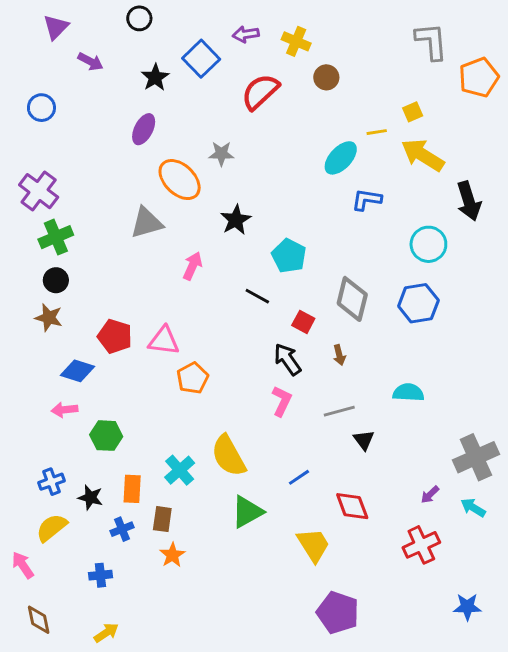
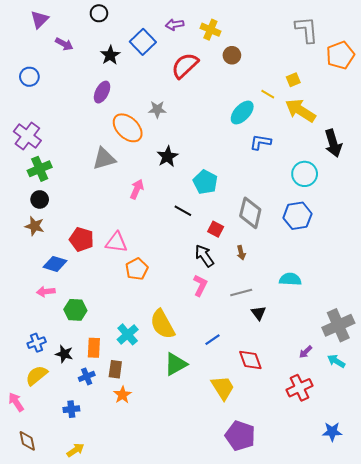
yellow line: (377, 132) -> (268, 94), turned 40

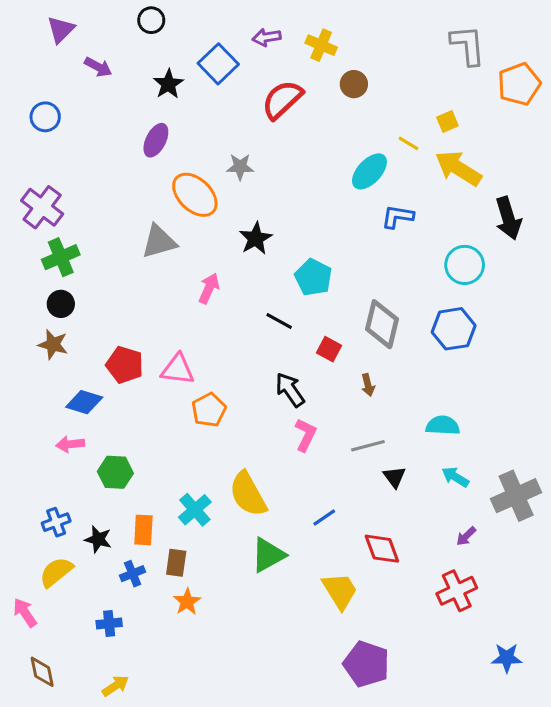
black arrow: (204, 256) -> (290, 390), moved
cyan arrow: (336, 361) -> (455, 477), moved

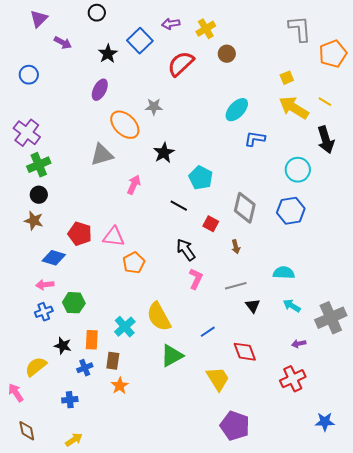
yellow cross: (321, 45) -> (206, 29), turned 36
yellow line: (408, 143) -> (325, 102), moved
blue cross: (56, 522) -> (44, 312), moved
purple arrow: (466, 536) -> (299, 344), turned 32

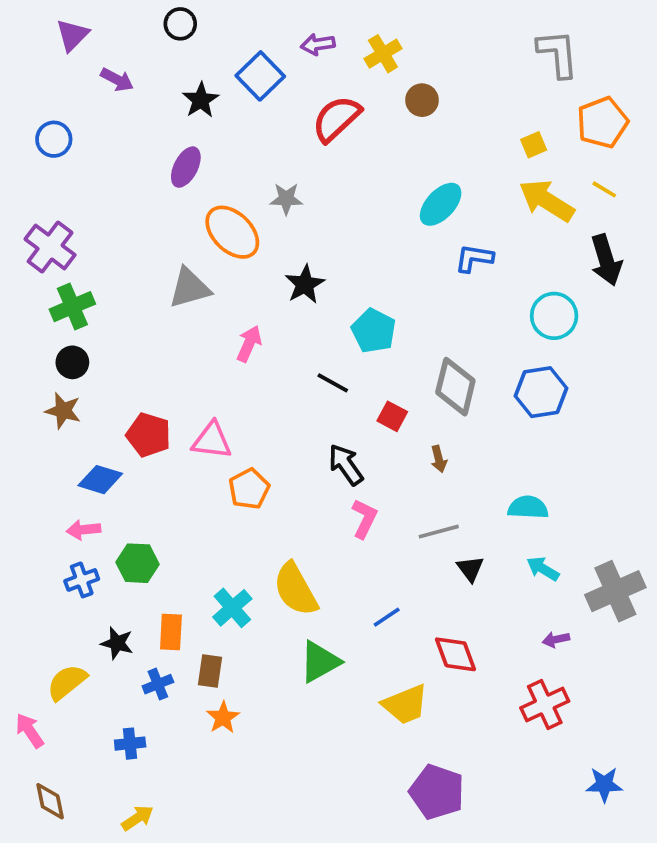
orange pentagon: (333, 54) -> (602, 122), moved
yellow trapezoid: (218, 379) -> (405, 705), turned 100

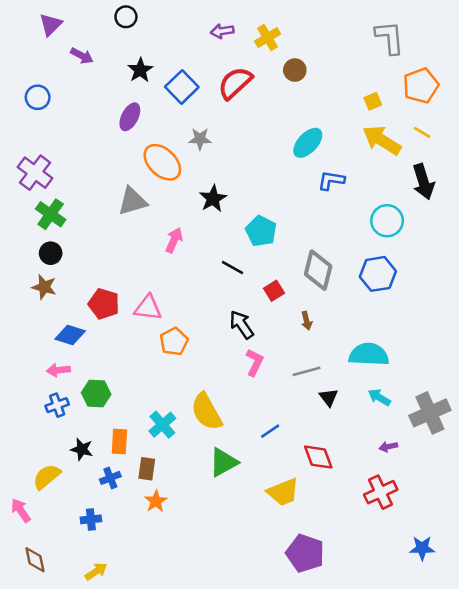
blue square: (260, 76) -> (182, 87), moved
green cross: (72, 307) -> (51, 214), turned -32
red square: (392, 416) -> (274, 291), turned 30
cyan semicircle: (528, 507) -> (369, 354), size x1.4

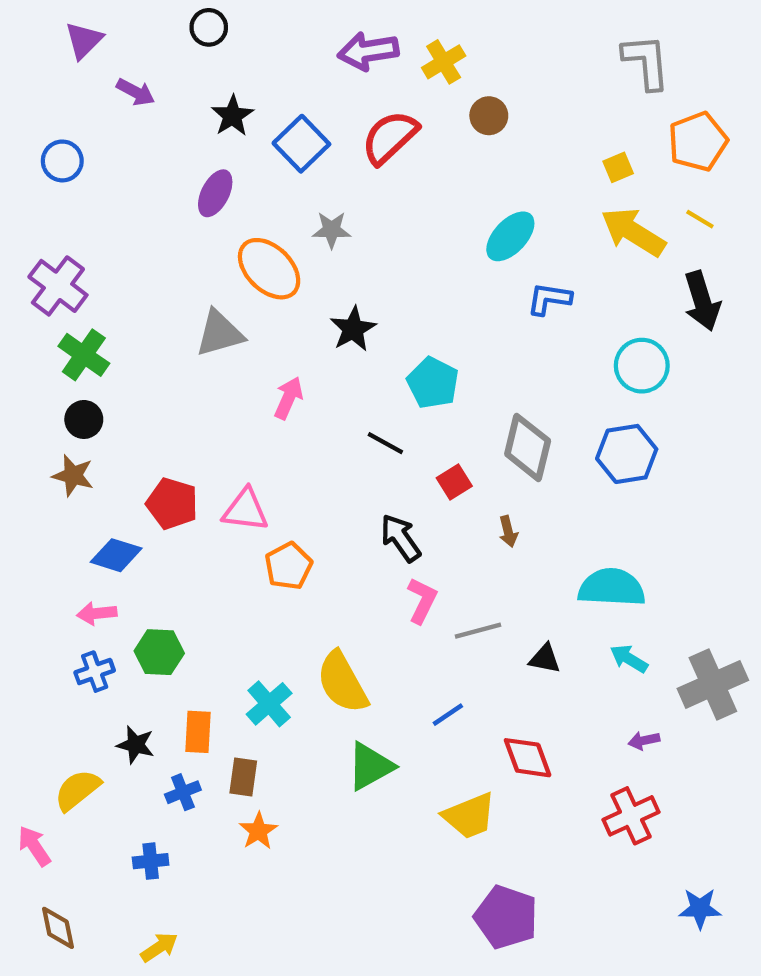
purple arrow: (222, 31) -> (368, 51), size x1.5
gray line: (306, 371) -> (478, 631), moved
black triangle: (329, 397) -> (545, 659), turned -42

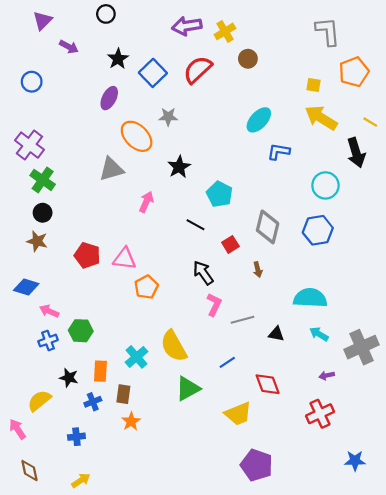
yellow square: (618, 167) -> (313, 85), turned 32
yellow line: (700, 219) -> (370, 122), moved
blue diamond: (116, 555) -> (26, 287), moved
pink arrow: (97, 613) -> (49, 311), turned 30

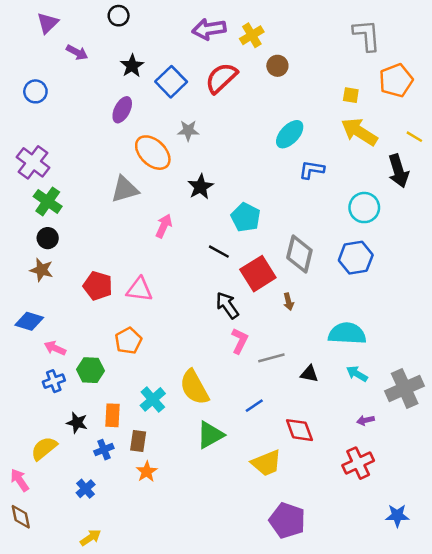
red square: (230, 244) -> (258, 274), size x1.8
orange pentagon: (146, 287) -> (128, 341), moved
blue cross: (76, 437) -> (86, 489), turned -35
brown diamond: (29, 471) -> (21, 517), moved

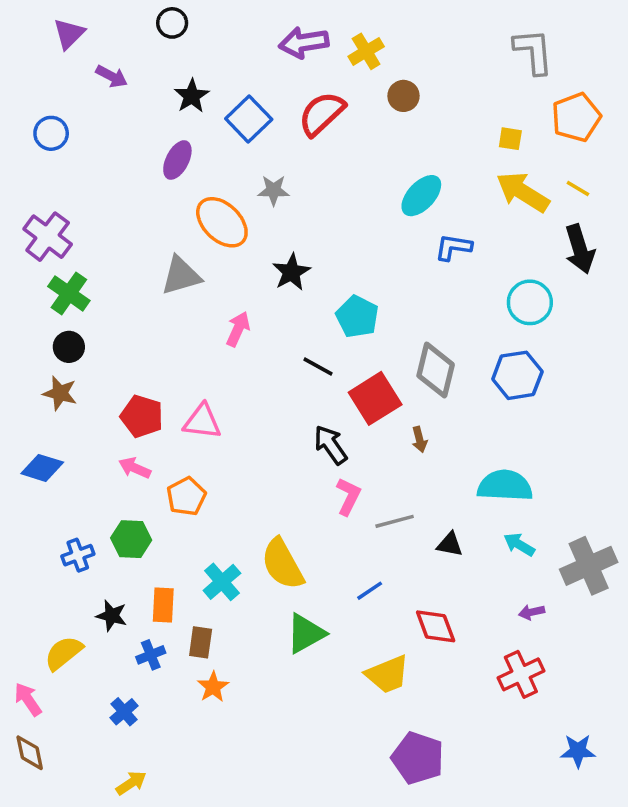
yellow line: (414, 137) -> (578, 188), moved
pink arrow: (55, 348) -> (135, 468), moved

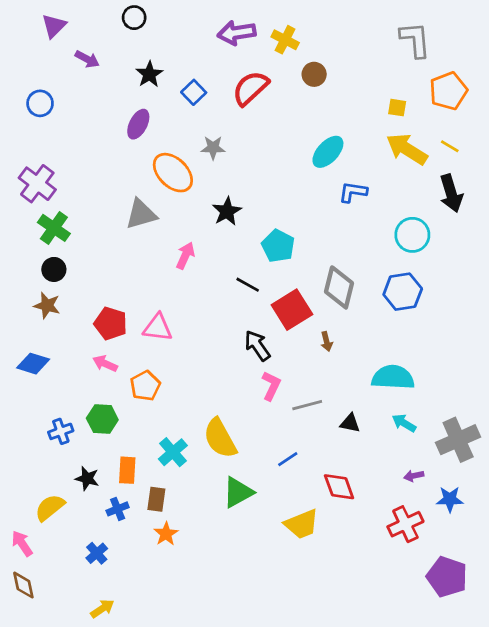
yellow cross: (366, 51) -> (285, 40), turned -32
blue square: (249, 119) -> (194, 92), size x0.7
blue star: (578, 751) -> (450, 499), moved
purple pentagon: (418, 758) -> (447, 577), moved

